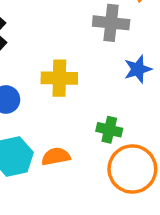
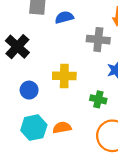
green cross: (109, 130) -> (98, 99), moved

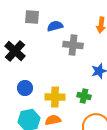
gray cross: (98, 40) -> (73, 45), moved
yellow cross: (64, 76) -> (55, 97), moved

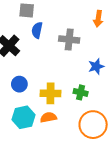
blue semicircle: (55, 26) -> (37, 30), moved, turned -63

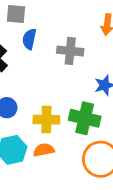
green cross: (81, 92) -> (85, 118), size x1.6

